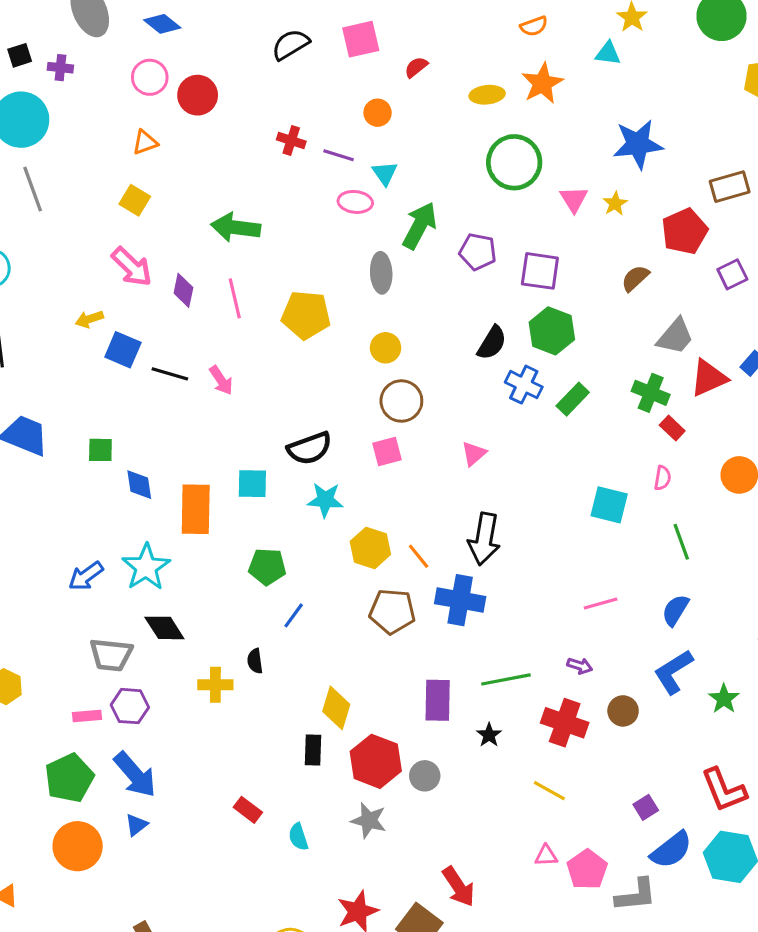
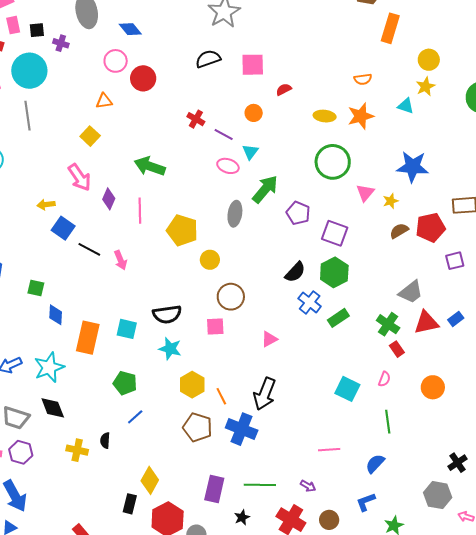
brown semicircle: (635, 278) -> (399, 231), moved
yellow circle: (386, 348) -> (210, 260), moved
blue L-shape: (673, 672) -> (366, 502), size x0.7

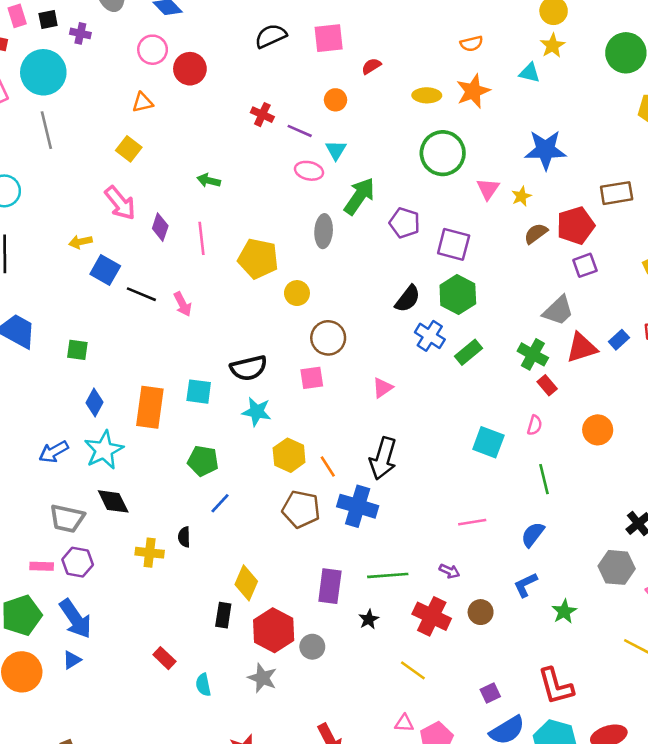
green arrow: (150, 166) -> (209, 180), size x0.6
purple square: (455, 261) -> (585, 265), moved
blue diamond: (56, 315) -> (95, 403), moved, turned 30

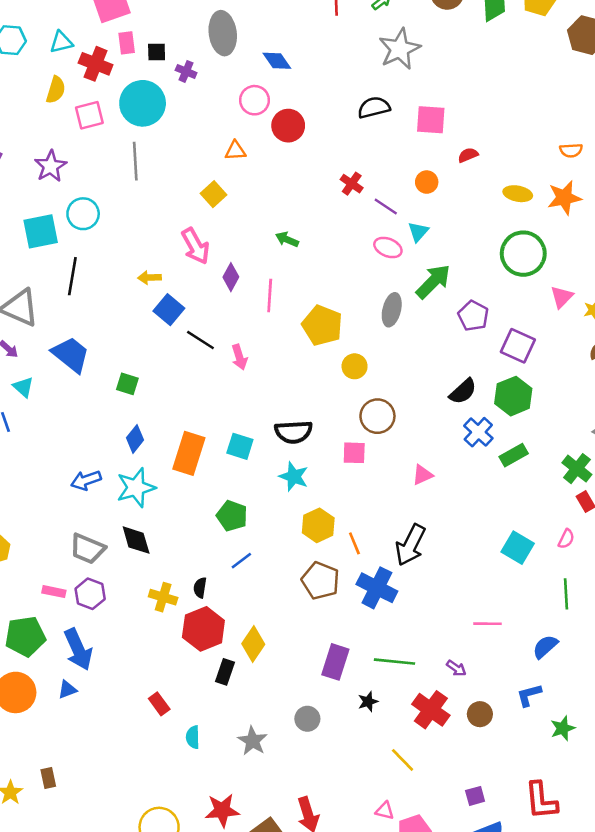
red hexagon: (274, 630) -> (203, 629), moved

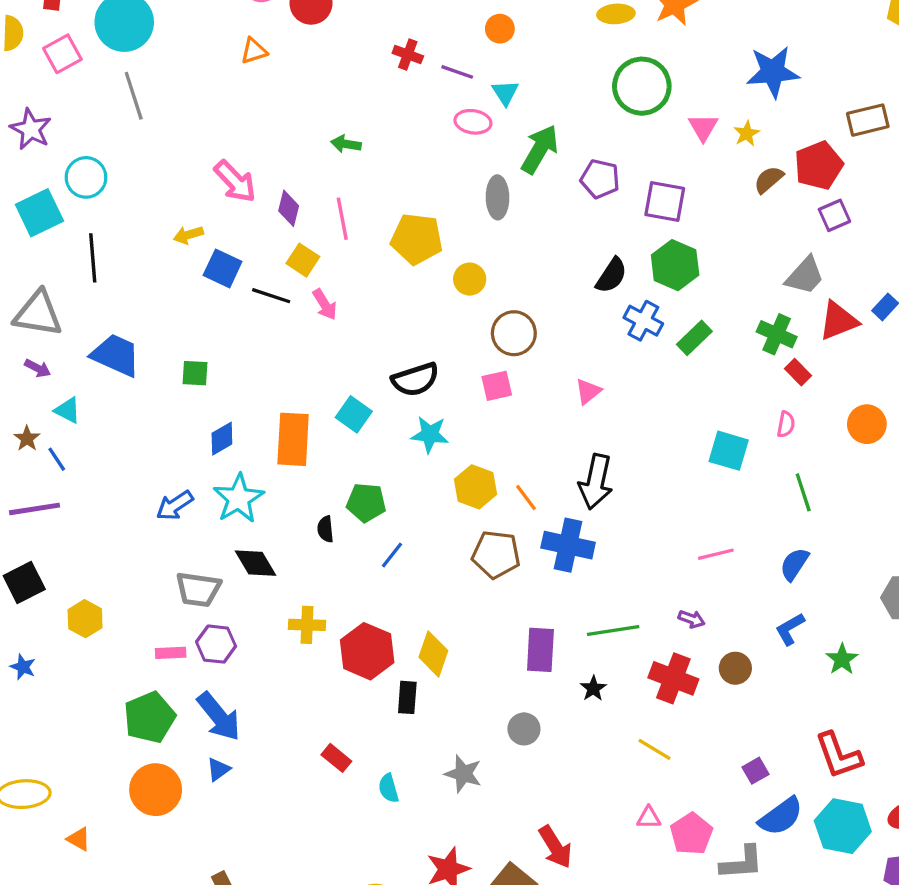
yellow square: (214, 194) -> (303, 260), moved
blue diamond: (135, 439) -> (222, 439), turned 36
cyan square: (240, 446) -> (354, 414), turned 32
black semicircle: (200, 588) -> (325, 529), moved

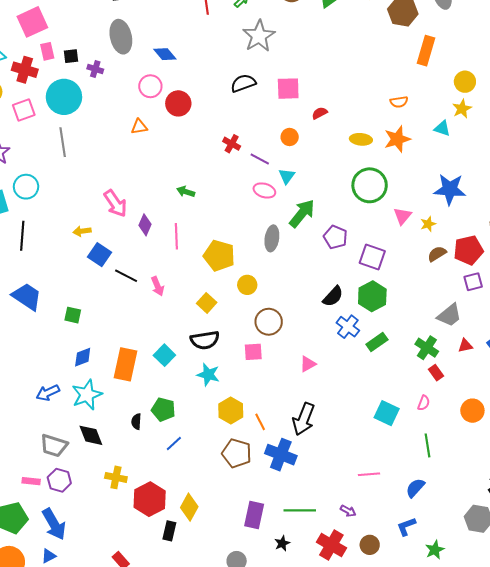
yellow square: (303, 260) -> (207, 303), moved
red triangle: (838, 321) -> (465, 346), size x0.6

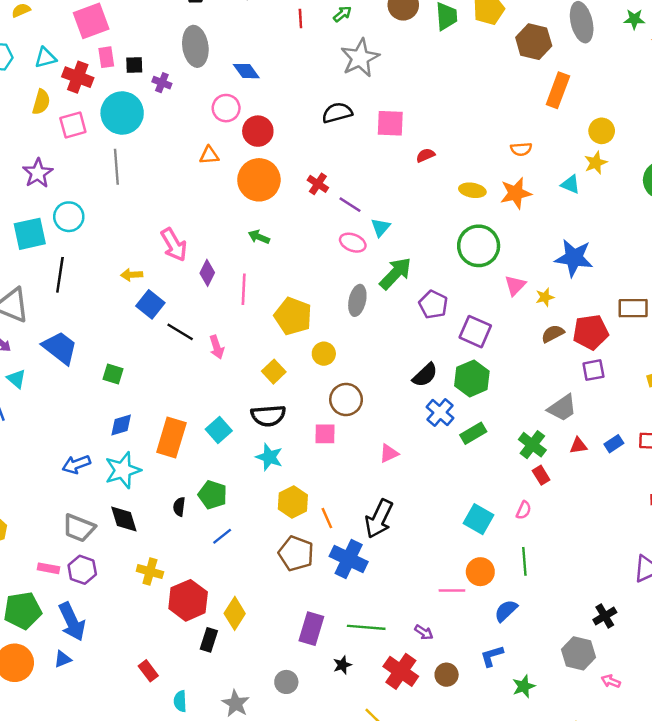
orange circle: (290, 137) -> (259, 180), moved, size x2.0
orange circle: (472, 411) -> (480, 572), moved

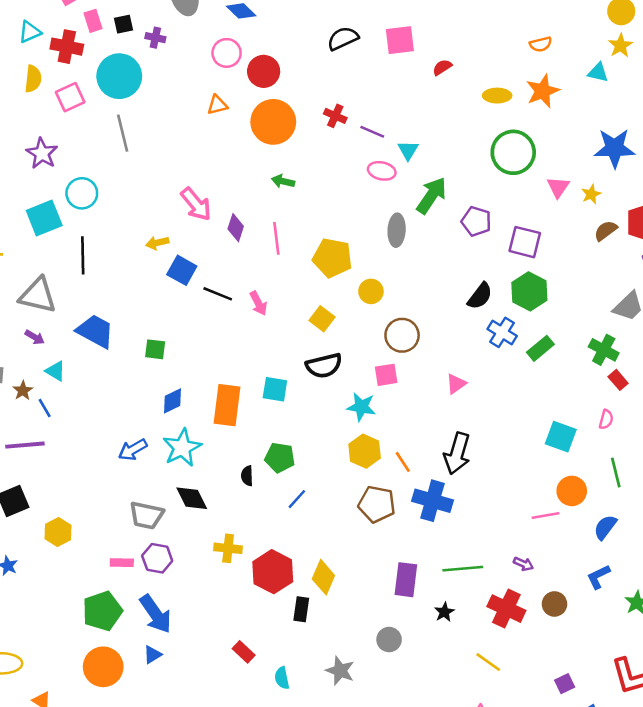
cyan square: (219, 430) -> (275, 389), turned -30
cyan star: (269, 457) -> (361, 407), moved

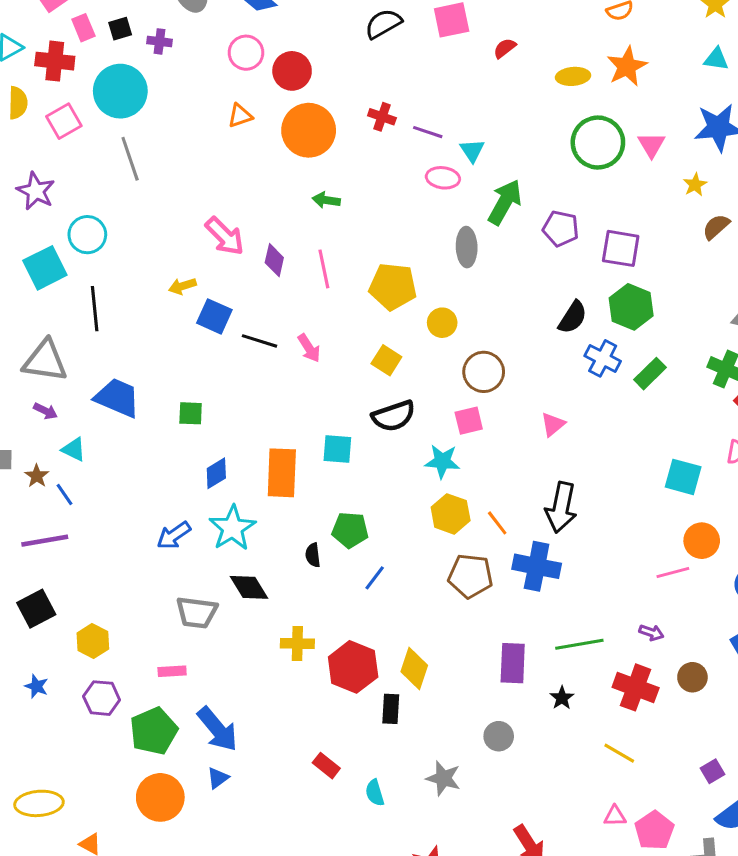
cyan triangle: (598, 72) -> (716, 59), moved
pink triangle: (558, 187) -> (651, 145), moved
purple hexagon: (157, 558) -> (102, 698), moved

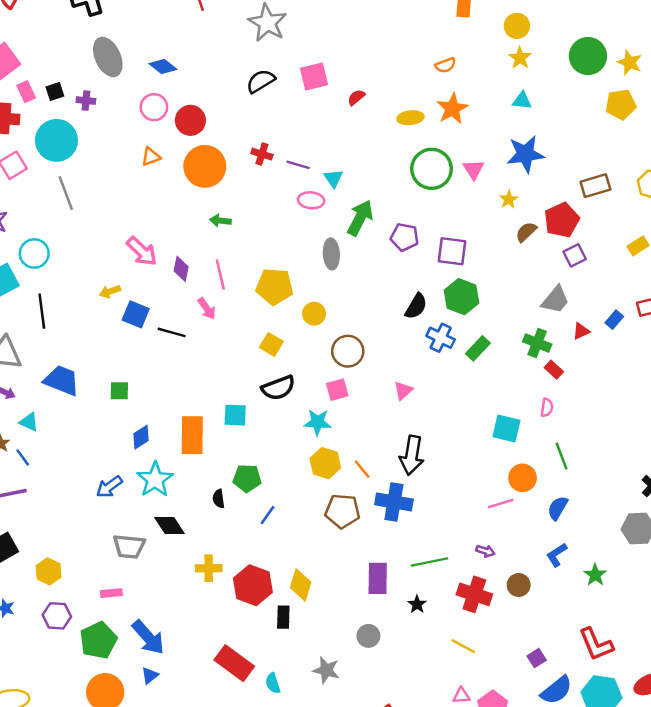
pink arrow: (309, 348) -> (207, 309), moved
red rectangle: (326, 766) -> (234, 663), size x1.8

